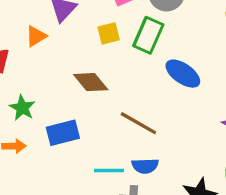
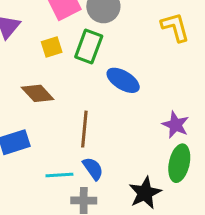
brown line: (138, 123) -> (84, 129), turned 69
blue semicircle: (145, 166) -> (93, 169), turned -120

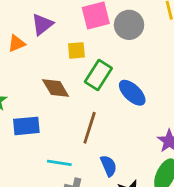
green rectangle: (89, 46) -> (98, 75), moved
blue semicircle: (93, 169) -> (109, 166), moved

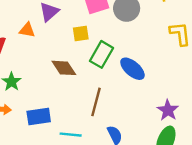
orange triangle: (17, 44) -> (27, 30), turned 35
blue rectangle: (26, 126) -> (39, 117), moved

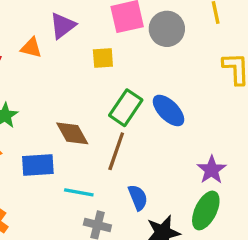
green rectangle: (102, 54) -> (126, 108), moved
brown diamond: (64, 68) -> (72, 133), moved

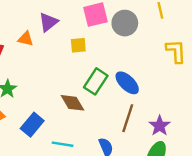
brown diamond: (72, 133) -> (72, 103), moved
brown line: (116, 151) -> (128, 118), moved
blue rectangle: (38, 165) -> (32, 125), turned -45

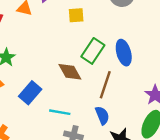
blue ellipse: (127, 83) -> (124, 53), turned 30
brown line: (128, 118) -> (105, 85), moved

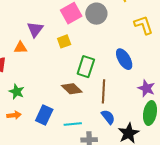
blue ellipse: (124, 53) -> (124, 59), moved

